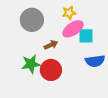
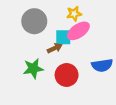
cyan square: (86, 36) -> (63, 37), moved
red circle: (51, 70) -> (67, 75), moved

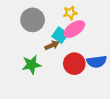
cyan square: (63, 37) -> (60, 35), turned 35
red circle: (67, 75) -> (74, 64), moved

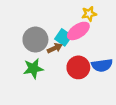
yellow star: (70, 13) -> (89, 14), moved
gray circle: (33, 20) -> (35, 40), moved

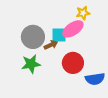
cyan square: (63, 37) -> (59, 35), turned -35
blue semicircle: (102, 65) -> (95, 79), moved

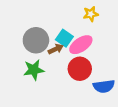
pink ellipse: (73, 29) -> (81, 45), moved
cyan square: (59, 35) -> (64, 38), turned 35

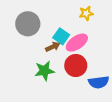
gray circle: (36, 40) -> (28, 24), moved
green star: (34, 70) -> (44, 71), moved

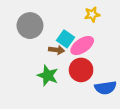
brown arrow: (53, 47) -> (57, 50), turned 32
green star: (44, 71) -> (48, 75), turned 30

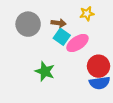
brown arrow: (57, 50) -> (59, 23), moved
red circle: (81, 70) -> (98, 66), moved

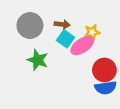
yellow star: (87, 14) -> (92, 32), moved
green star: (45, 71) -> (38, 60), moved

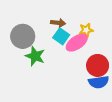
gray circle: (30, 26) -> (23, 36), moved

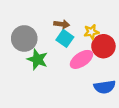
pink ellipse: (77, 43) -> (81, 59), moved
red circle: (98, 65) -> (103, 46), moved

